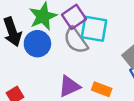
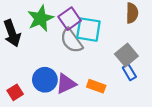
blue circle: (37, 44) -> (45, 80), moved

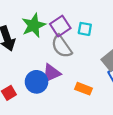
cyan square: (88, 30) -> (85, 29), moved, size x0.6
purple triangle: (66, 84) -> (51, 73), moved

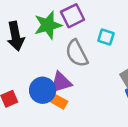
purple square: (60, 26) -> (73, 16), moved
orange rectangle: (84, 89) -> (57, 101), moved

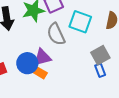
cyan square: (106, 37) -> (80, 22), size x1.6

